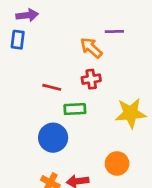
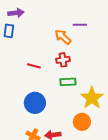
green rectangle: (75, 109) -> (68, 82), moved
yellow star: (131, 113) -> (92, 98), moved, turned -30

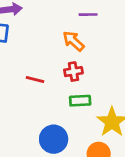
purple line: (80, 25) -> (88, 15), moved
blue circle: (35, 103) -> (54, 139), moved

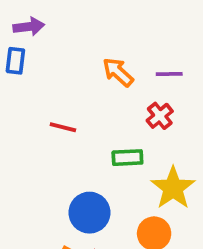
purple line: (88, 15) -> (169, 74), moved
red cross: (73, 72) -> (160, 116), moved, turned -30

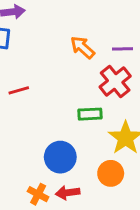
red cross: (160, 116) -> (115, 81), size x1.5
red line: (63, 127) -> (19, 90), moved, turned -30

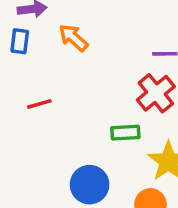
orange arrow: (83, 47) -> (73, 38), moved

